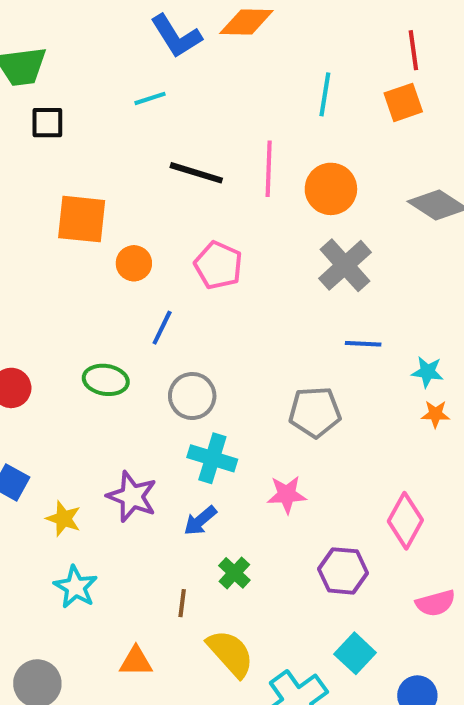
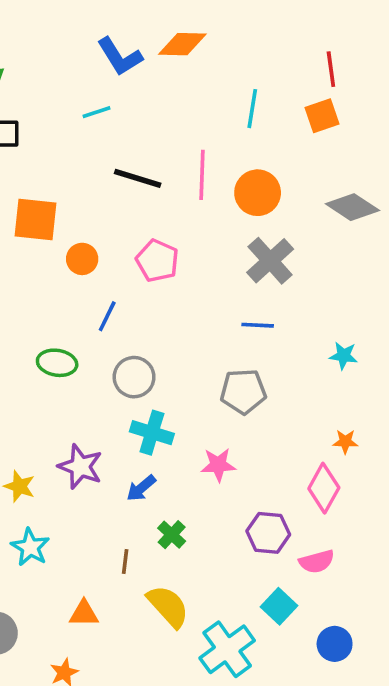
blue line: (363, 344) -> (258, 325), moved
orange star: (435, 414) -> (345, 442), moved
pink semicircle: (435, 603) -> (317, 562), moved

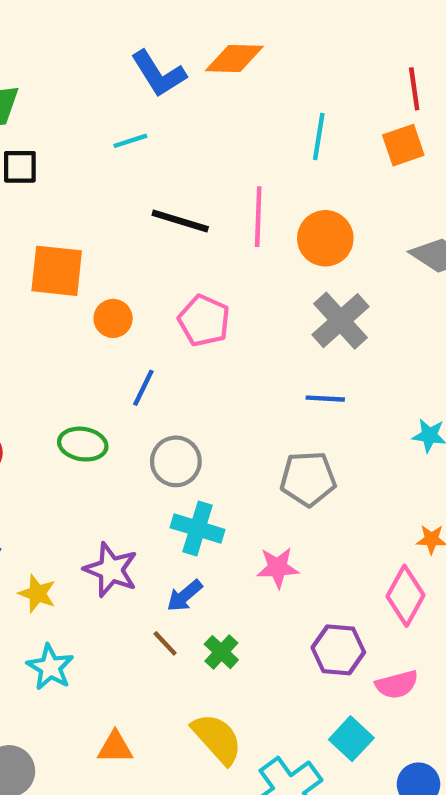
brown line: (125, 562) -> (165, 643), moved, turned -50

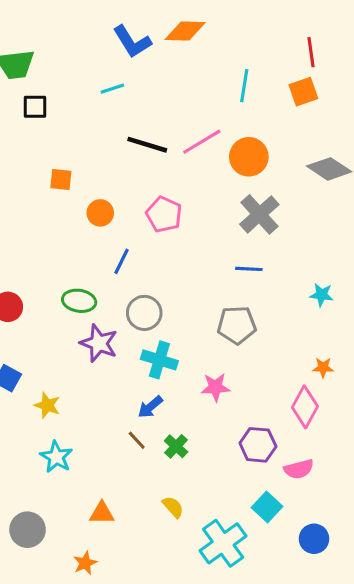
pink line: (258, 217) -> (202, 142), turned 57
orange square: (57, 271) -> (61, 180), size x0.6
purple star: (111, 570) -> (99, 343), moved
yellow semicircle: (217, 739) -> (173, 507), size x0.6

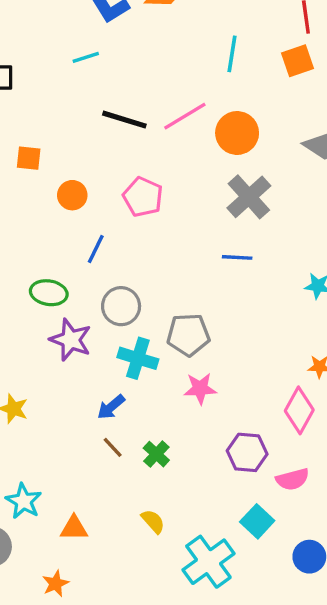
gray pentagon: (237, 325) -> (188, 335), moved
blue arrow: (150, 407) -> (111, 407), moved
cyan star: (56, 457) -> (24, 501), moved

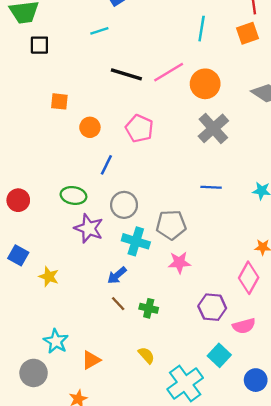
blue line: (237, 257) -> (211, 187), moved
green cross: (156, 454) -> (149, 308), turned -30
orange triangle: (74, 528) -> (91, 360), turned -30

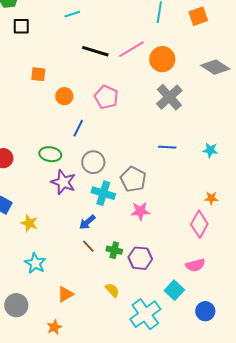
gray pentagon: (171, 225) -> (133, 179), turned 30
purple hexagon: (212, 307) -> (140, 258), moved
cyan star: (56, 341) -> (35, 263), moved

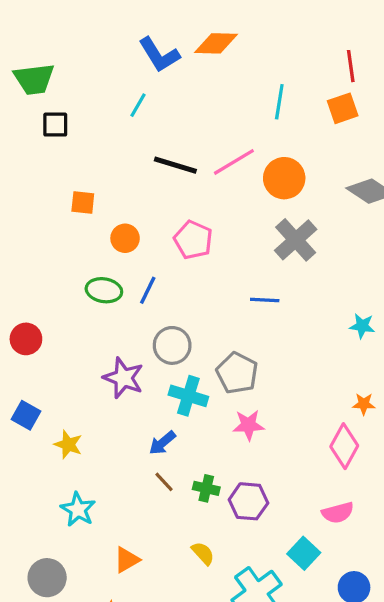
cyan line: (72, 14) -> (138, 105), turned -42
blue line: (167, 147) -> (265, 300), moved
green ellipse: (50, 154) -> (104, 290), moved

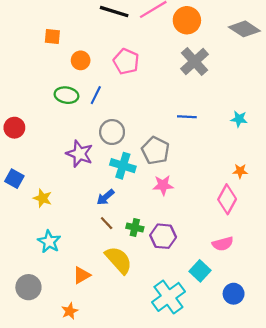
blue line: (265, 300) -> (187, 117), moved
yellow semicircle: (203, 553) -> (119, 260), moved, size x1.8

